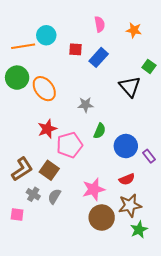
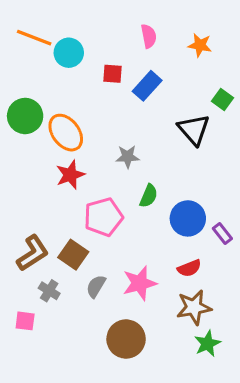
orange line: (23, 46) -> (34, 38), moved, turned 30
red star: (47, 129) -> (70, 175), moved
gray semicircle: (54, 196) -> (96, 286), moved
brown circle: (102, 218) -> (126, 339), moved

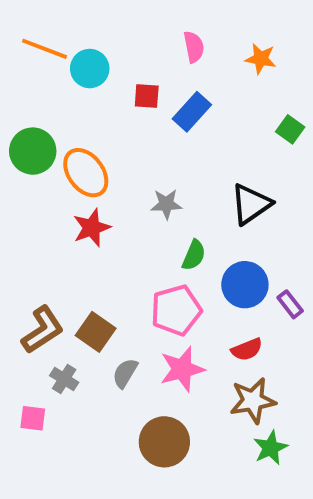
black triangle: (194, 130) -> (251, 204), moved, turned 36
pink pentagon: (103, 217) -> (176, 310), moved

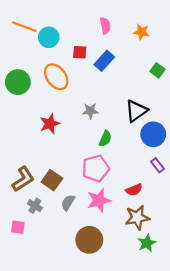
orange ellipse: (86, 173) -> (56, 77), moved
blue circle: (245, 285) -> (153, 134), moved

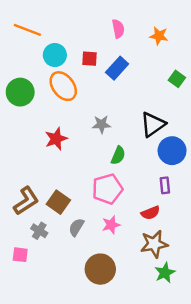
cyan circle: (49, 37) -> (55, 55), moved
purple rectangle: (157, 165) -> (165, 185), moved, turned 32
pink star: (99, 200) -> (111, 225), size x0.7

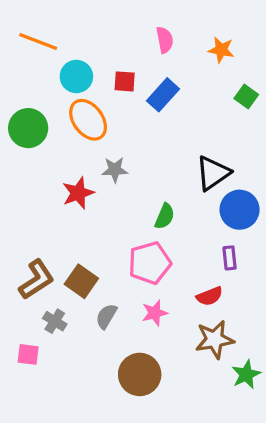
green square: (177, 79) -> (246, 96), moved
gray star: (101, 124) -> (115, 170), moved
green star: (165, 273) -> (246, 374), moved

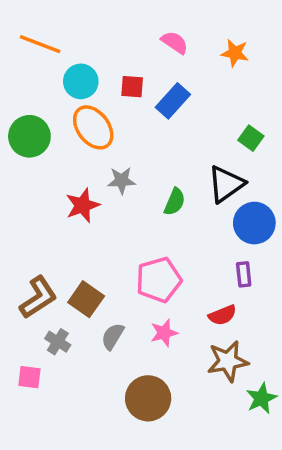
pink semicircle: (165, 40) -> (175, 42), turned -45
green square: (246, 96) -> (251, 138), moved
green semicircle: (165, 216) -> (175, 202), moved

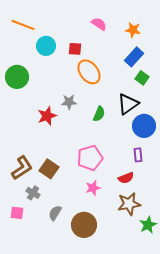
blue rectangle: (173, 101) -> (134, 57), moved
orange ellipse: (93, 127) -> (89, 72), moved
gray semicircle: (113, 336) -> (55, 213), moved

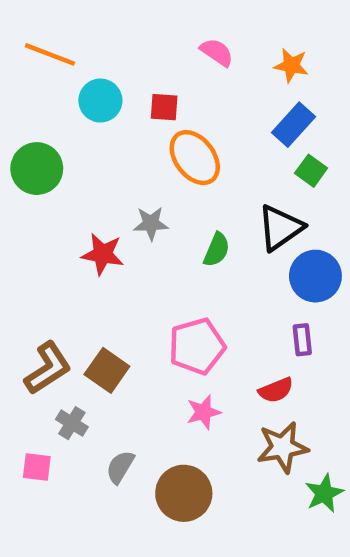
red star: (47, 116) -> (103, 254), turned 30

